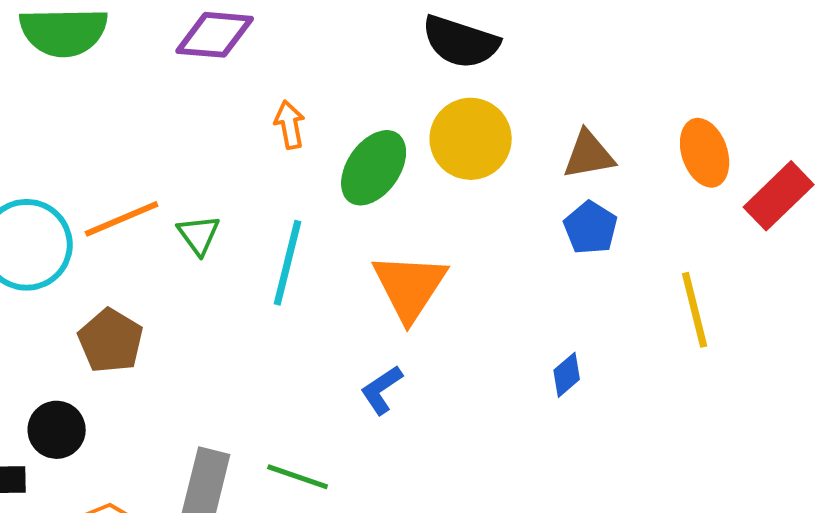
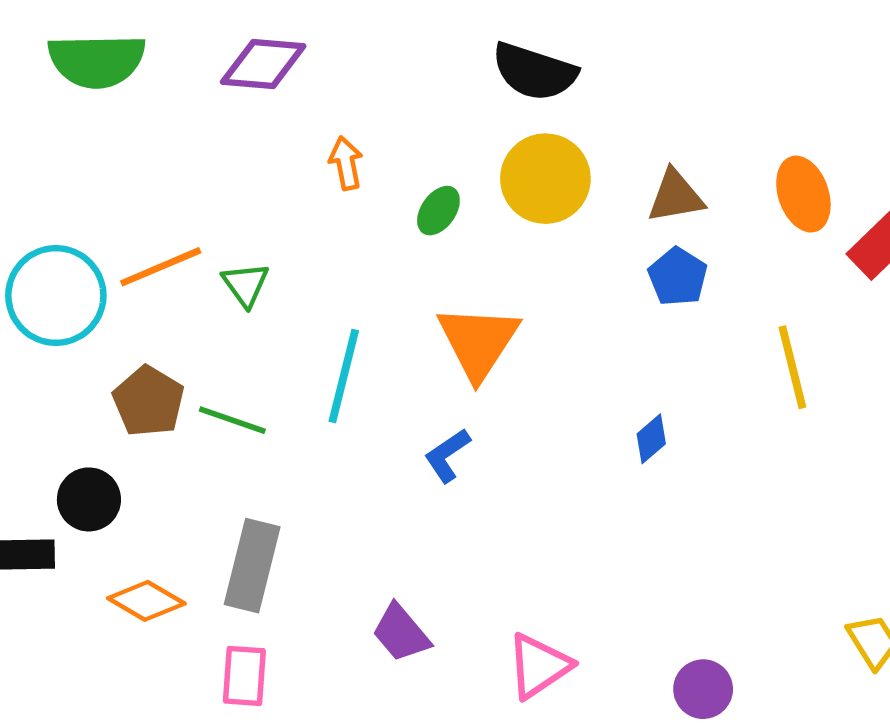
green ellipse: (374, 168) -> (438, 211), size x0.6
cyan line: (288, 263) -> (344, 376), moved
green line: (298, 477) -> (232, 420), moved

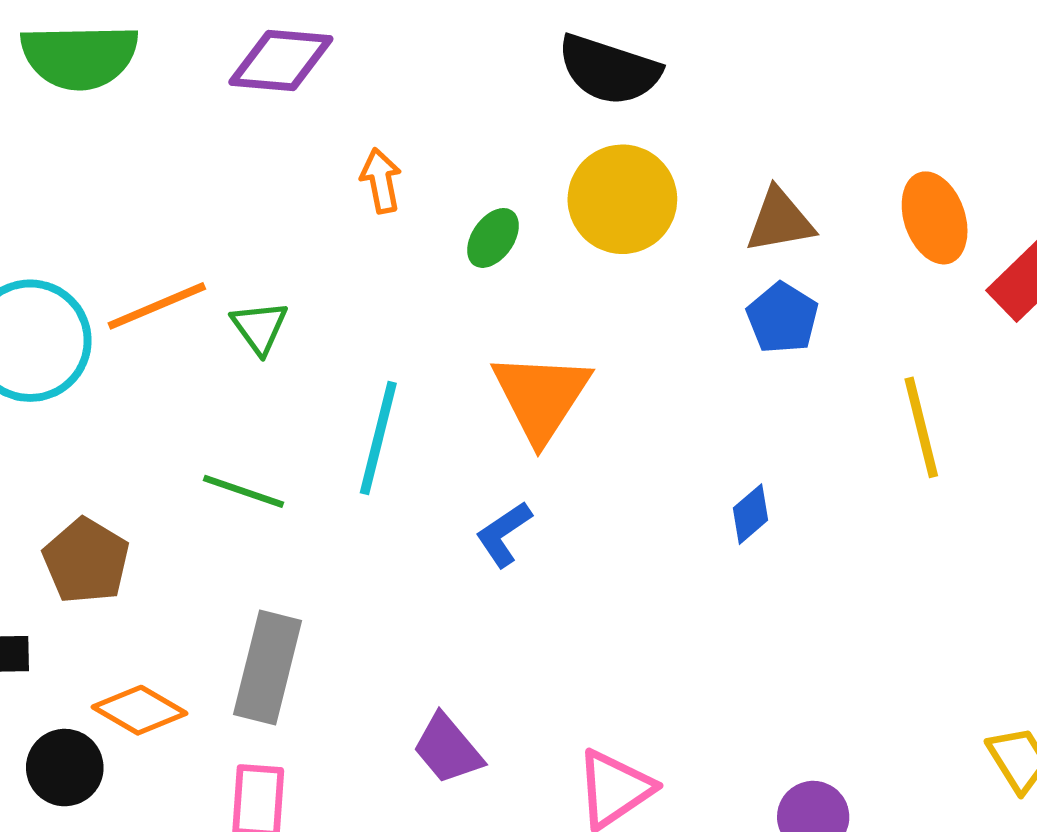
brown pentagon: (148, 401) -> (86, 561), moved
black circle: (89, 499) -> (65, 768), moved

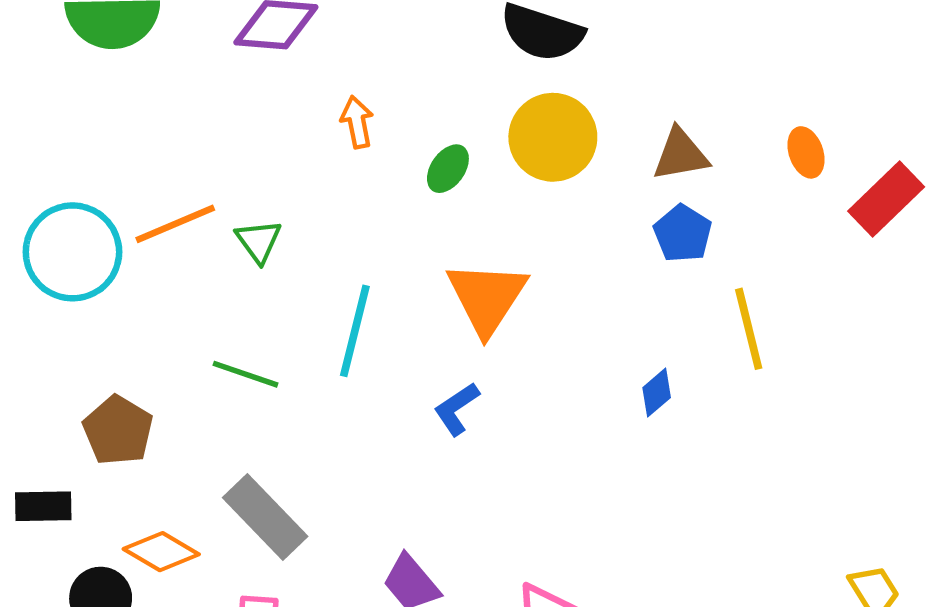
orange ellipse: (935, 218) -> (806, 152), size x0.7
yellow line: (921, 427) -> (749, 329), moved
gray rectangle: (268, 667) -> (265, 517), turned -58

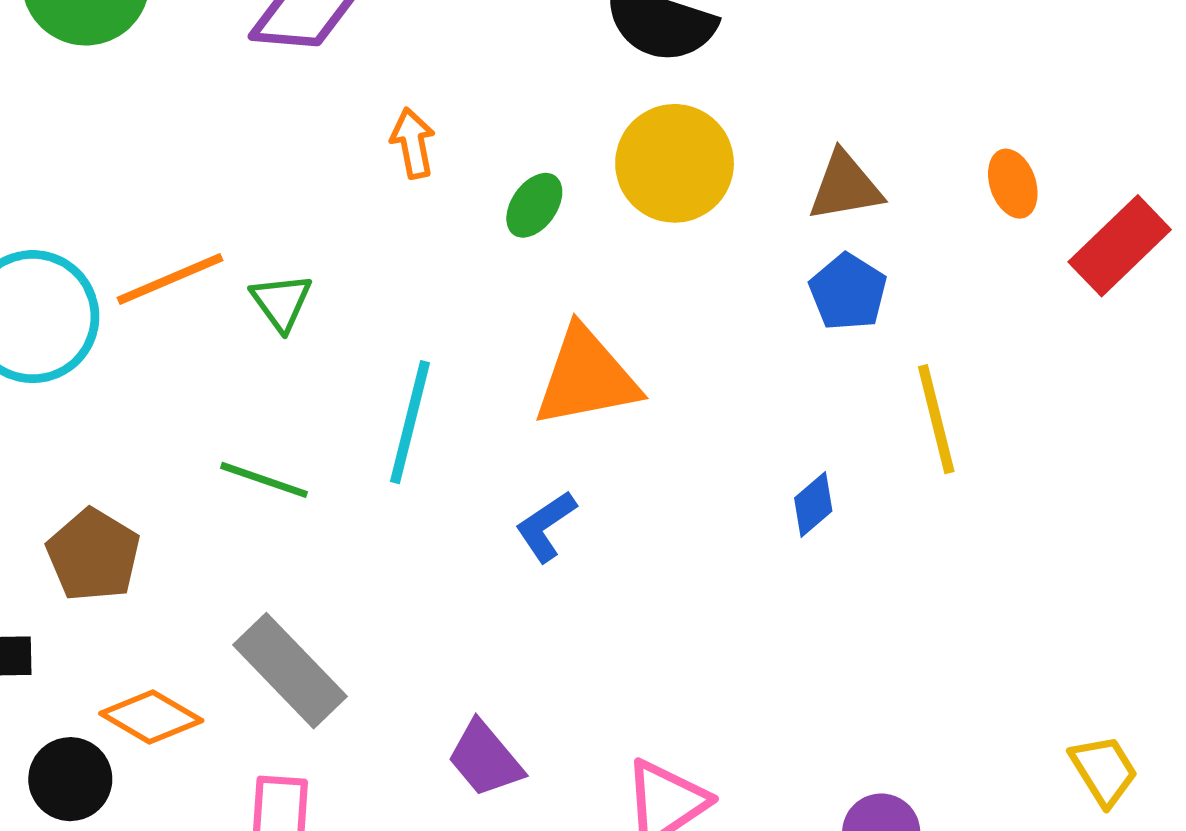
orange triangle: (487, 297) -> (586, 377), turned 46

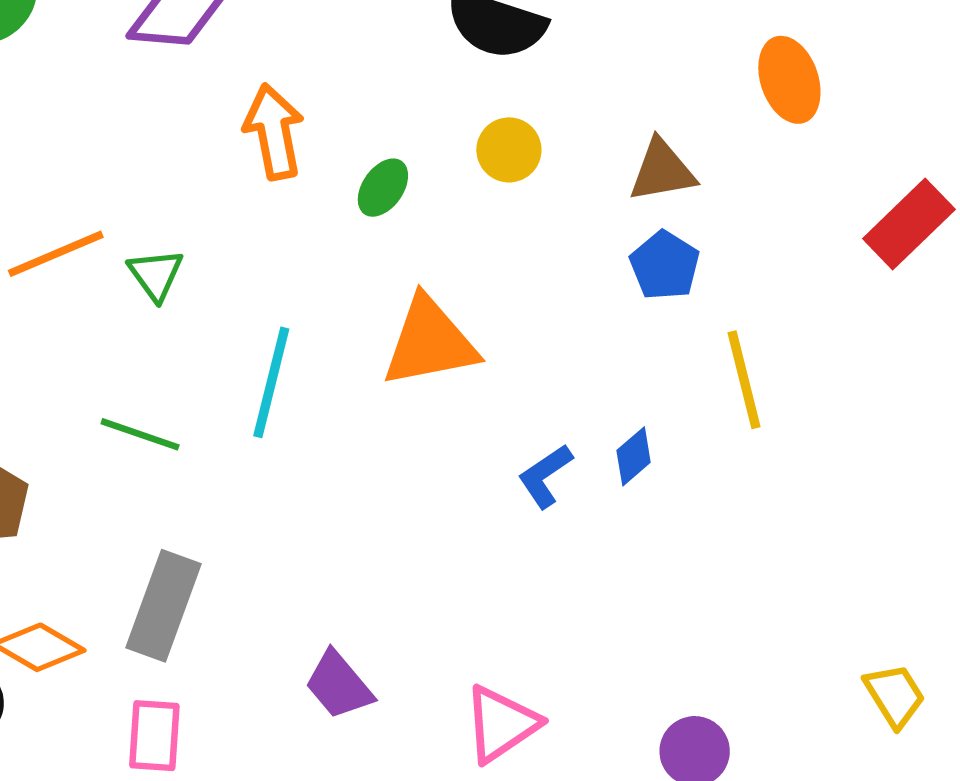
orange arrow: (413, 143) -> (274, 132), size x1.5
yellow circle: (675, 163) -> (509, 150), size x0.6
orange ellipse: (1013, 184) -> (789, 80), moved, size x1.4
blue L-shape: (546, 526) -> (545, 476), moved
gray rectangle: (290, 671) -> (163, 606), turned 64

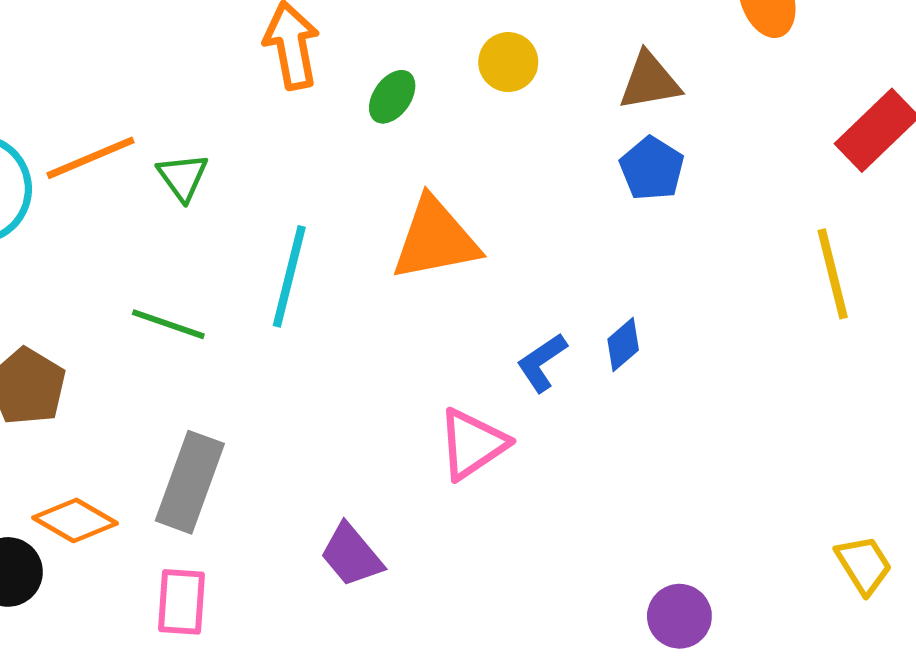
yellow line: (744, 380) -> (833, 274), moved
pink triangle: (501, 724) -> (472, 444), moved

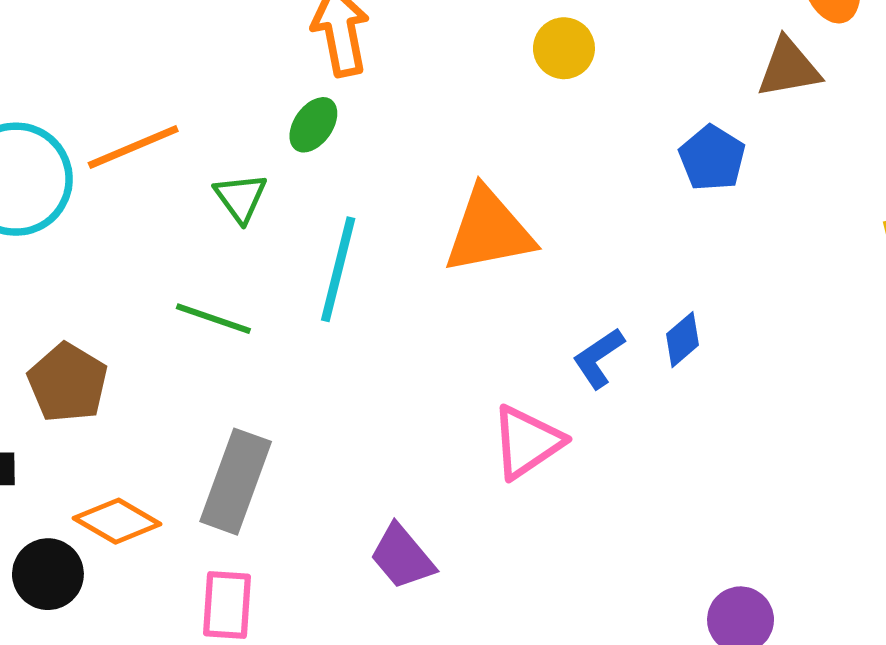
brown triangle: (650, 81) -> (789, 68), moved
green ellipse: (392, 97) -> (313, 125), moved
green triangle: (183, 177) -> (241, 198), moved

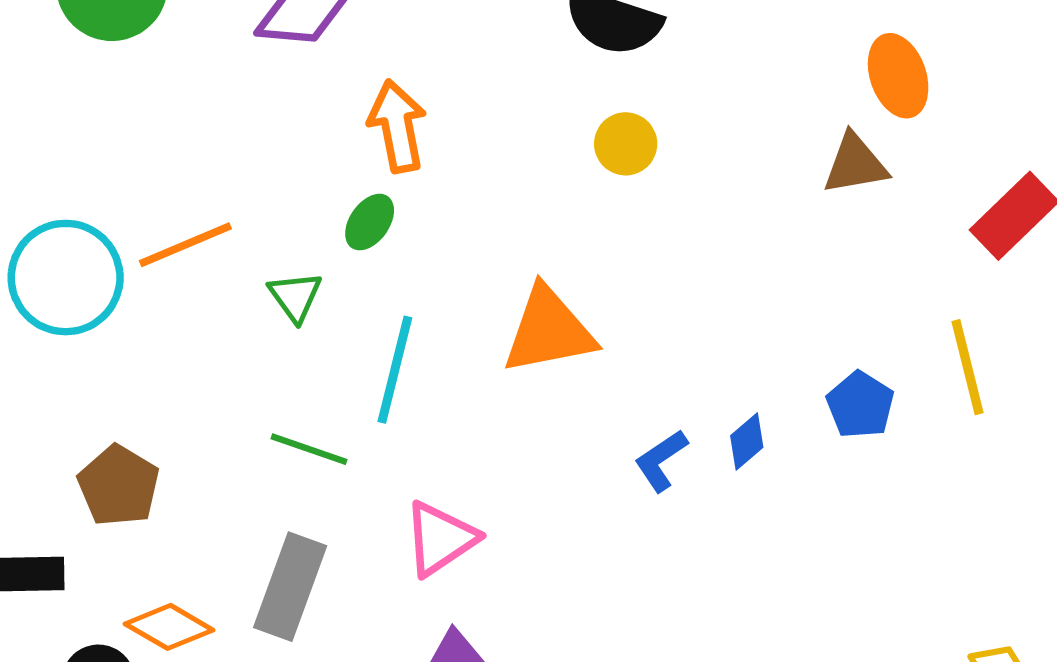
blue pentagon: (712, 158) -> (860, 405), moved
green line: (213, 319) -> (309, 449), moved
pink triangle: (527, 442) -> (440, 539), moved

